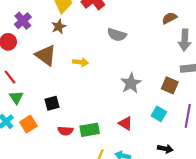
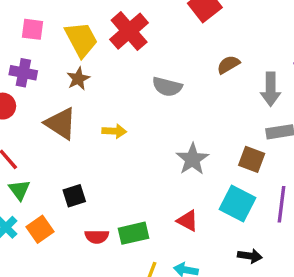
brown semicircle: (169, 18) -> (228, 65), moved
purple cross: (23, 21) -> (23, 73), turned -35
cyan square: (159, 114) -> (237, 204), size x1.5

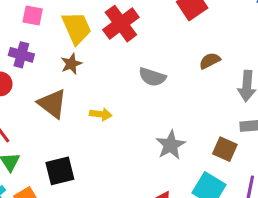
black square: (74, 196) -> (60, 171), size x1.4

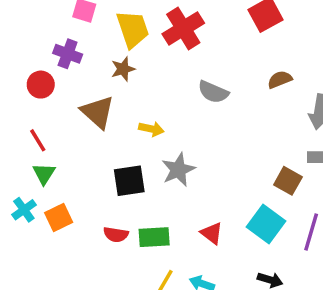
gray star: (171, 145) -> (178, 170), moved
black square: (60, 171) -> (129, 181), moved

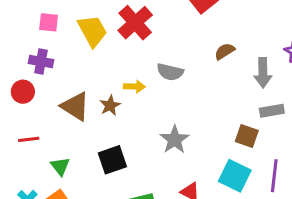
brown star: (123, 69) -> (110, 105), moved
yellow arrow: (151, 129) -> (134, 87), moved
red line: (38, 140) -> (29, 139), turned -55
gray star: (178, 170) -> (175, 140), moved
green triangle: (44, 174) -> (60, 166), moved

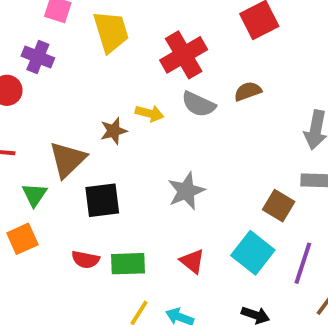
red cross: (135, 23) -> (184, 55), moved
brown semicircle: (225, 51) -> (248, 91), moved
brown triangle: (75, 106) -> (67, 160), moved, turned 32

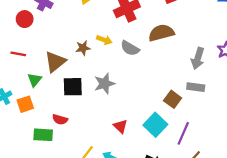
brown semicircle: (248, 91) -> (161, 33), size x1.6
gray semicircle: (199, 104) -> (130, 48), moved
gray star: (186, 191) -> (104, 84), moved
green rectangle: (128, 264) -> (43, 135), moved

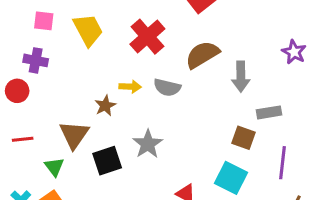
gray arrow: (198, 58) -> (241, 77), moved
purple line: (183, 133) -> (283, 163), moved

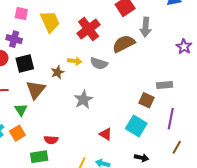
gray arrow: (241, 77) -> (146, 27), moved
black square: (107, 161) -> (25, 63), moved

